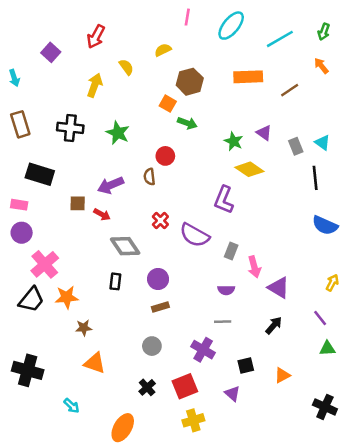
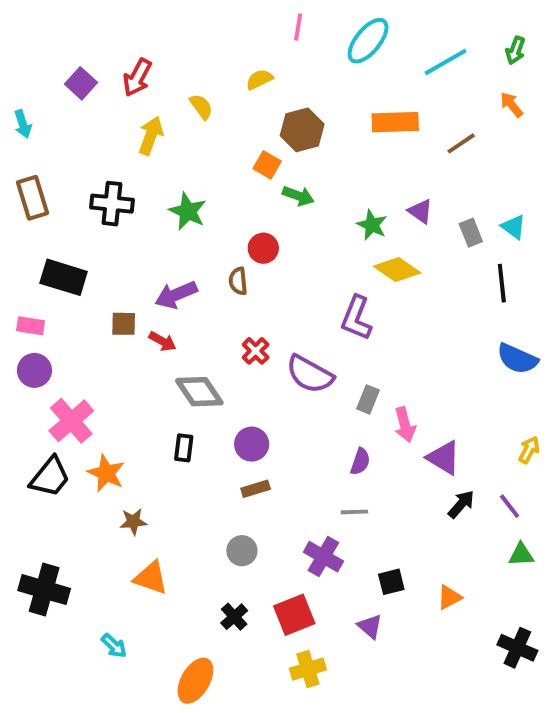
red arrow: (96, 37) -> (137, 78), moved
purple semicircle: (226, 290) -> (360, 462), turned -70
orange star: (67, 297) -> (106, 473), turned 30
black arrow: (274, 325) -> (461, 504), moved

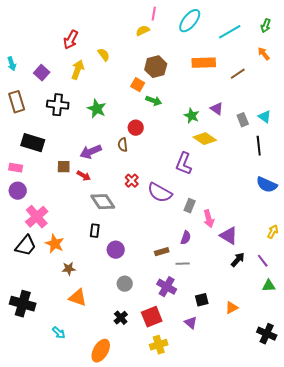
yellow semicircle: (259, 79) -> (143, 31), moved
purple square: (81, 83) -> (42, 73), moved
purple circle: (252, 444) -> (116, 250), moved
brown rectangle: (256, 489) -> (162, 252), moved

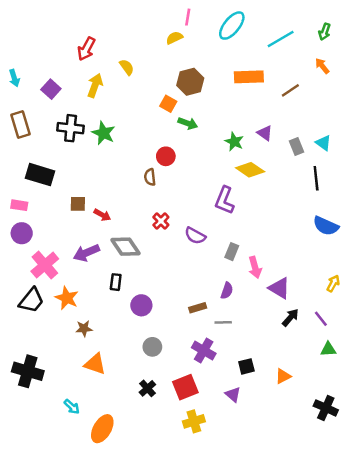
green star: (97, 109) -> (104, 133), moved
purple arrow: (91, 152) -> (86, 253), moved
purple semicircle: (160, 193) -> (195, 236), size x0.7
orange ellipse: (101, 351) -> (102, 429), moved

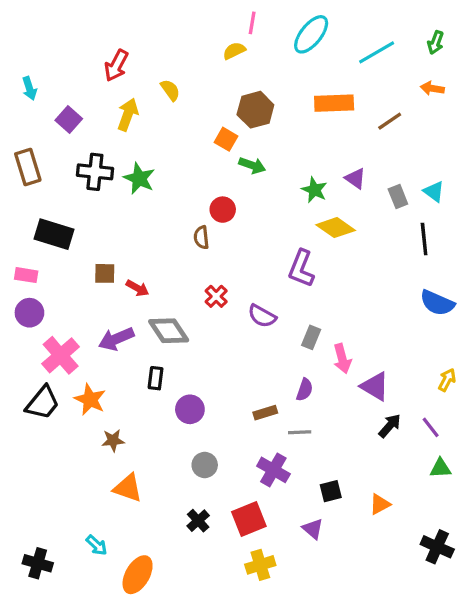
orange arrow: (322, 66) -> (432, 88), turned -42
cyan arrow: (14, 78) -> (29, 88), moved
black cross: (28, 371) -> (38, 563), moved, size x0.7

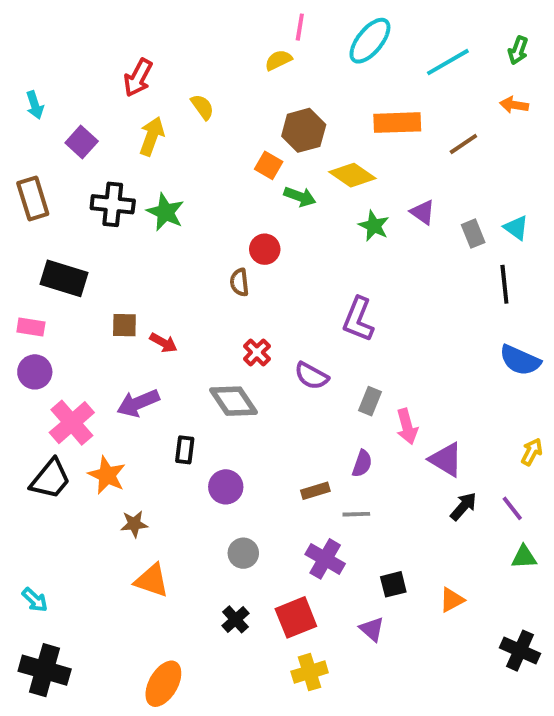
yellow diamond: (336, 228) -> (352, 175), moved
gray diamond: (169, 331) -> (234, 401), moved
cyan arrow: (97, 545) -> (35, 600), moved
black cross: (38, 563) -> (45, 670), size x1.4

